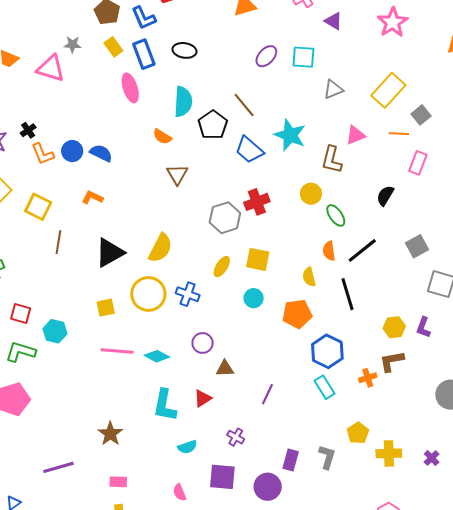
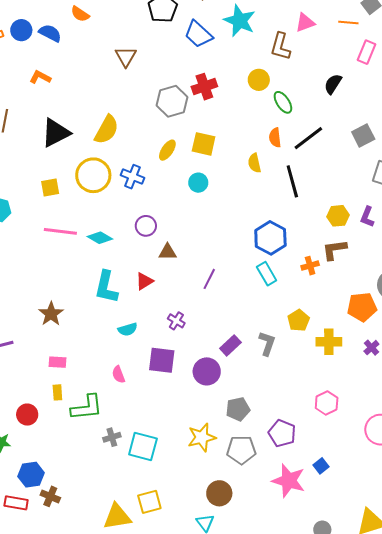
orange semicircle: (162, 137) -> (80, 14), moved
orange pentagon: (297, 314) -> (362, 307), moved
purple rectangle: (291, 460) -> (230, 345), turned 30

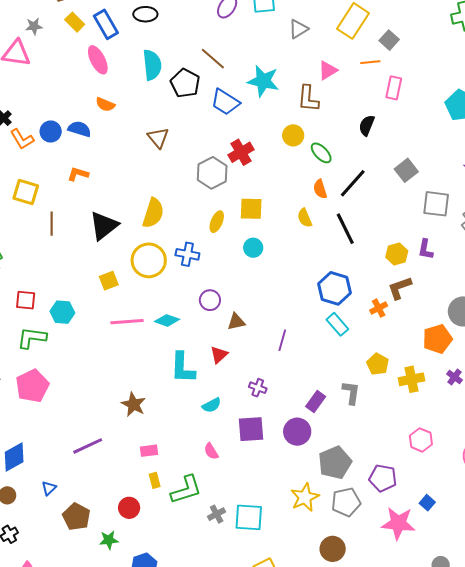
gray pentagon: (238, 409) -> (335, 463), size x1.4

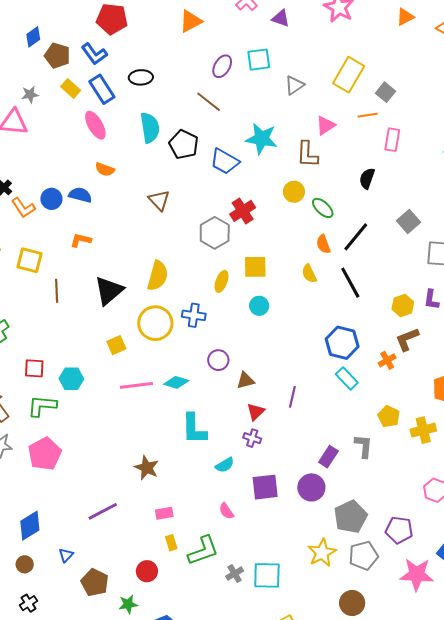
brown line: (213, 59) -> (209, 102), moved
red triangle: (219, 355) -> (256, 412), moved
purple cross: (258, 388) -> (252, 438), moved

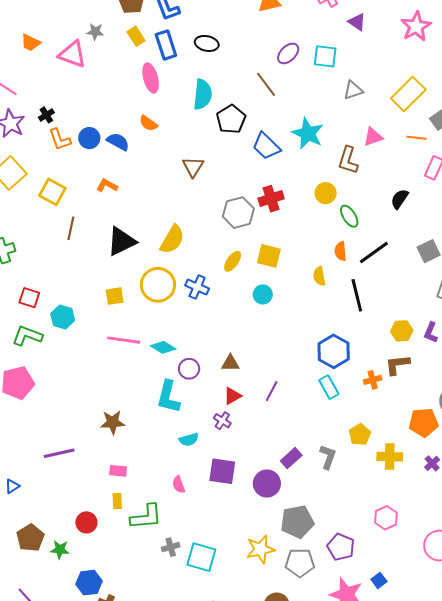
purple circle: (218, 360) -> (189, 369), moved
brown star: (147, 468) -> (113, 422), turned 30
brown pentagon: (95, 582) -> (30, 538), moved

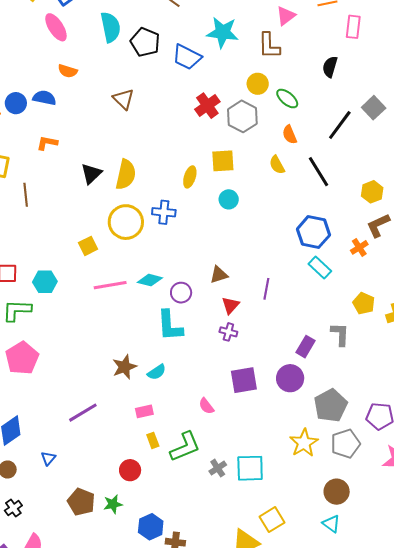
gray hexagon: (238, 213) -> (242, 116), moved
black triangle: (121, 241) -> (91, 174), moved, size x0.7
black line: (374, 252) -> (340, 125), moved
cyan semicircle: (189, 440) -> (157, 372), moved

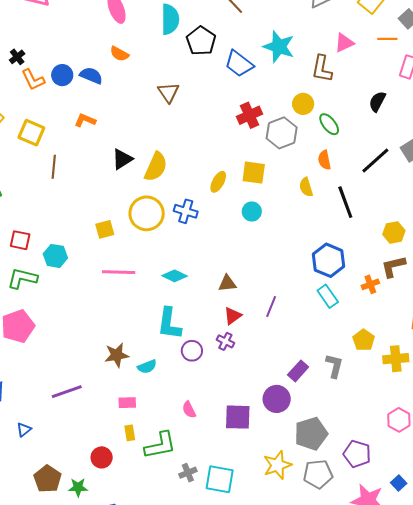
cyan diamond: (150, 280) -> (175, 276), moved
purple circle: (181, 293) -> (192, 351), moved
purple square: (244, 380) -> (238, 417), moved

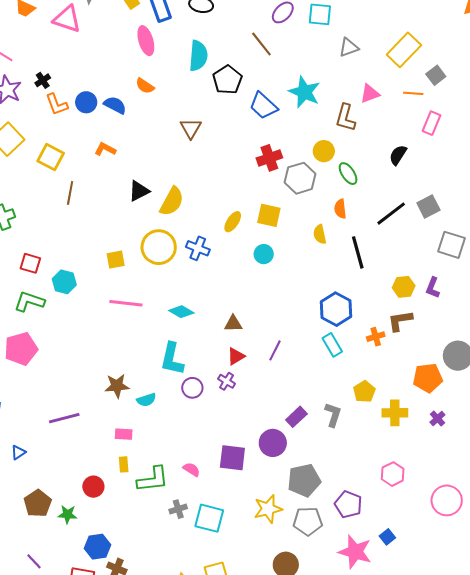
pink semicircle: (189, 410) -> (192, 469), moved, turned 144

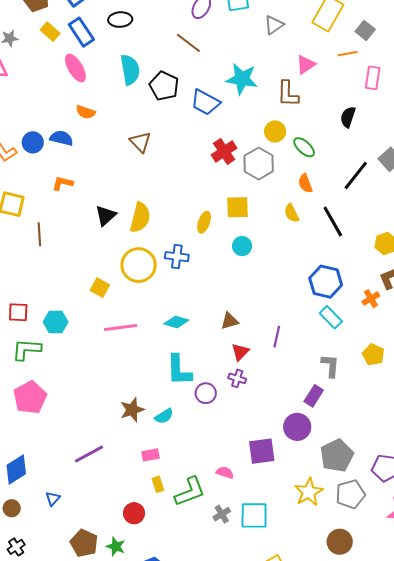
yellow square: (116, 260) -> (100, 288), turned -36
gray L-shape: (333, 415) -> (330, 366), moved
green star: (68, 514) -> (116, 547), turned 30

